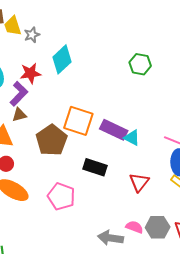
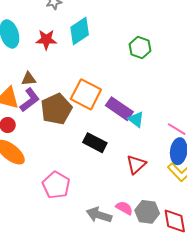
green hexagon: (140, 64) -> (140, 47), moved
purple L-shape: (19, 94) -> (30, 100), moved
pink pentagon: (61, 196) -> (56, 185), moved

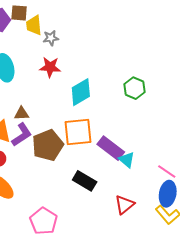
cyan diamond: (80, 31) -> (81, 92), moved
red star: (46, 40) -> (50, 67), moved
orange square: (86, 94) -> (78, 132), turned -36

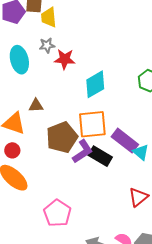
gray star: (51, 38) -> (47, 45), moved
purple L-shape: (22, 135) -> (83, 151), moved
black rectangle: (85, 181) -> (100, 156), moved

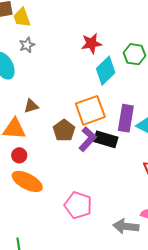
red star: (65, 59) -> (91, 43), moved
cyan diamond: (95, 84) -> (106, 71), moved
brown pentagon: (62, 137) -> (64, 130), size x0.7
purple rectangle: (125, 141) -> (126, 118), turned 76

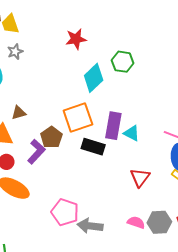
red star: (91, 43) -> (76, 39), moved
purple L-shape: (88, 139) -> (36, 152), moved
gray arrow: (126, 226) -> (90, 226), moved

